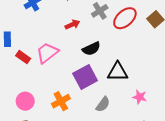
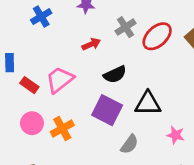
purple square: (85, 77) -> (107, 110), turned -35
pink circle: (25, 101) -> (32, 123), moved
orange cross: (61, 101) -> (62, 128), moved

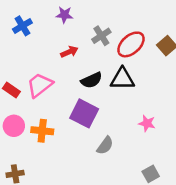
black triangle: (148, 103) -> (122, 79), moved
orange cross: (62, 128) -> (42, 131), turned 35
pink star: (176, 135) -> (147, 123), moved

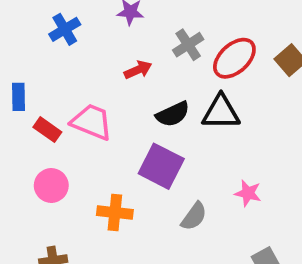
pink trapezoid: (40, 85) -> (92, 122), turned 60
pink star: (147, 123) -> (248, 193), moved
orange cross: (42, 131) -> (115, 212), moved

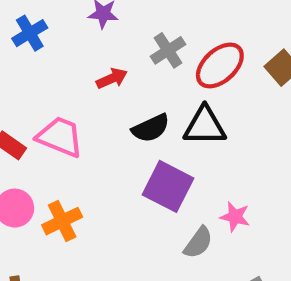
purple square: (161, 166) -> (168, 186), moved
orange cross: (115, 212) -> (62, 221), moved, turned -32
gray semicircle: (194, 216) -> (198, 243), moved

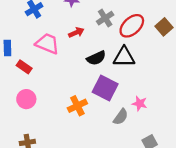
pink trapezoid: (60, 137) -> (47, 44), moved
orange cross: (62, 221) -> (77, 106), moved

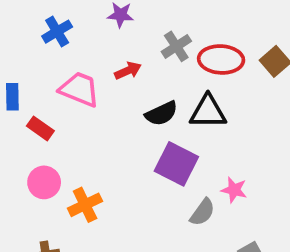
red ellipse: (132, 26) -> (221, 59), turned 45
orange cross: (77, 106) -> (85, 205), moved

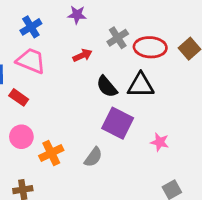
pink trapezoid: (79, 89) -> (31, 61), moved
black semicircle: (161, 114) -> (107, 87), turned 75
gray semicircle: (202, 212) -> (93, 157), moved

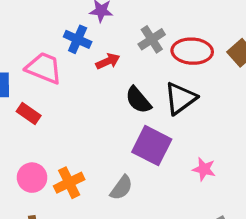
blue cross: (31, 27) -> (78, 39), moved, turned -35
black triangle: (141, 85) -> (180, 98), turned -36
pink circle: (21, 137) -> (32, 178), moved

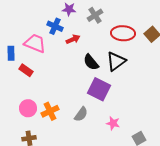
gray cross: (152, 39) -> (95, 15), moved
pink star: (204, 169) -> (113, 123), moved

